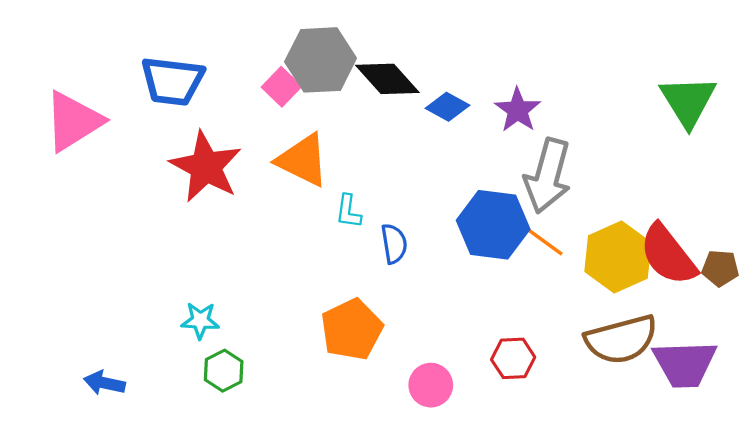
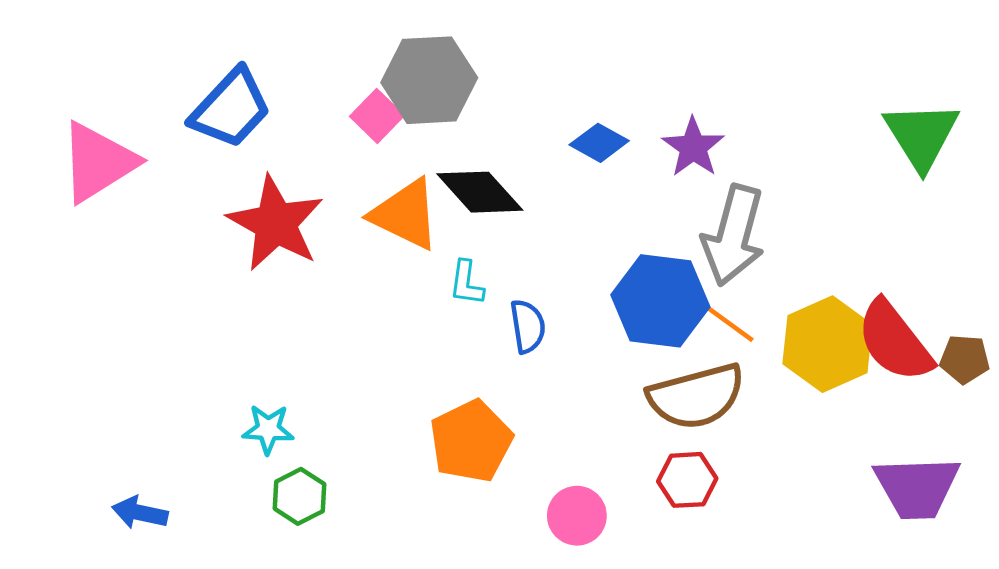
black diamond: (387, 79) -> (480, 192), moved
blue trapezoid: (172, 81) -> (231, 108), turned -54
brown semicircle: (621, 339) -> (696, 396), moved

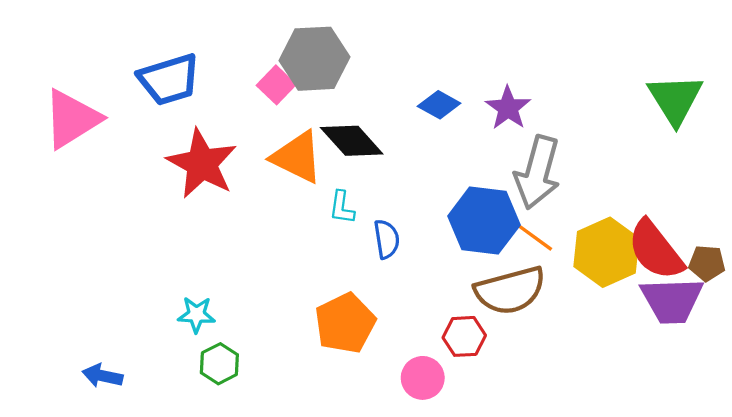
blue trapezoid: (231, 108) -> (169, 80), turned 30
red hexagon: (687, 480) -> (464, 336), moved
purple trapezoid: (917, 487) -> (672, 300), moved

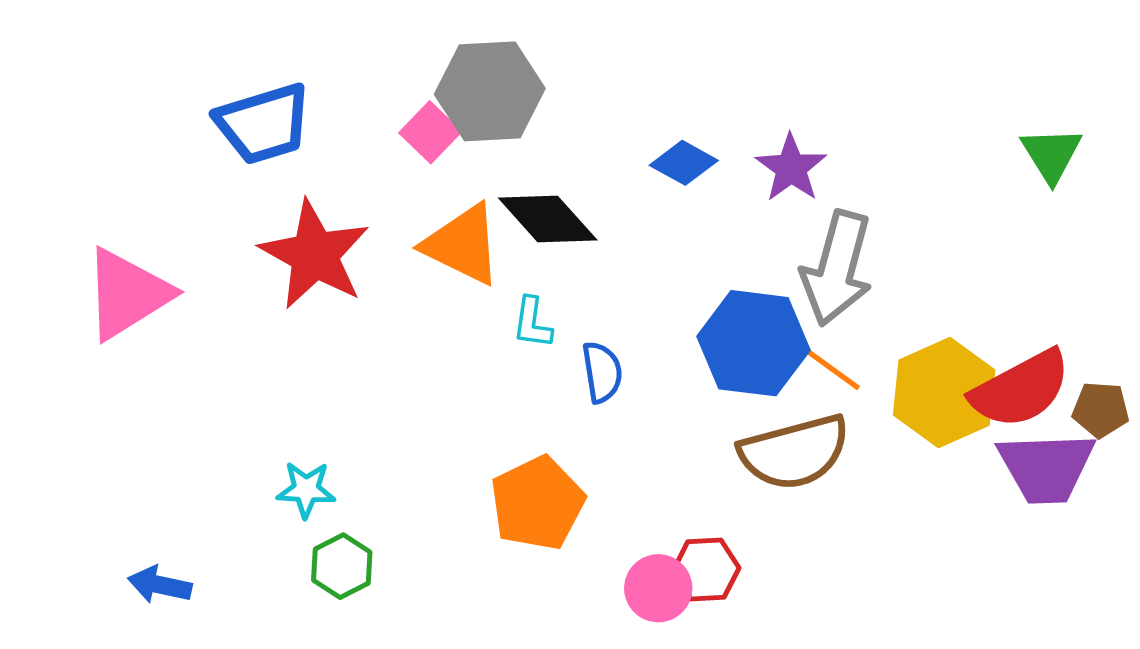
green triangle: (675, 99) -> (1051, 154), size x0.7
pink triangle: (72, 119) -> (127, 294), moved
red semicircle: (656, 250) -> (1021, 389), turned -80
red hexagon: (464, 336) -> (706, 570), moved

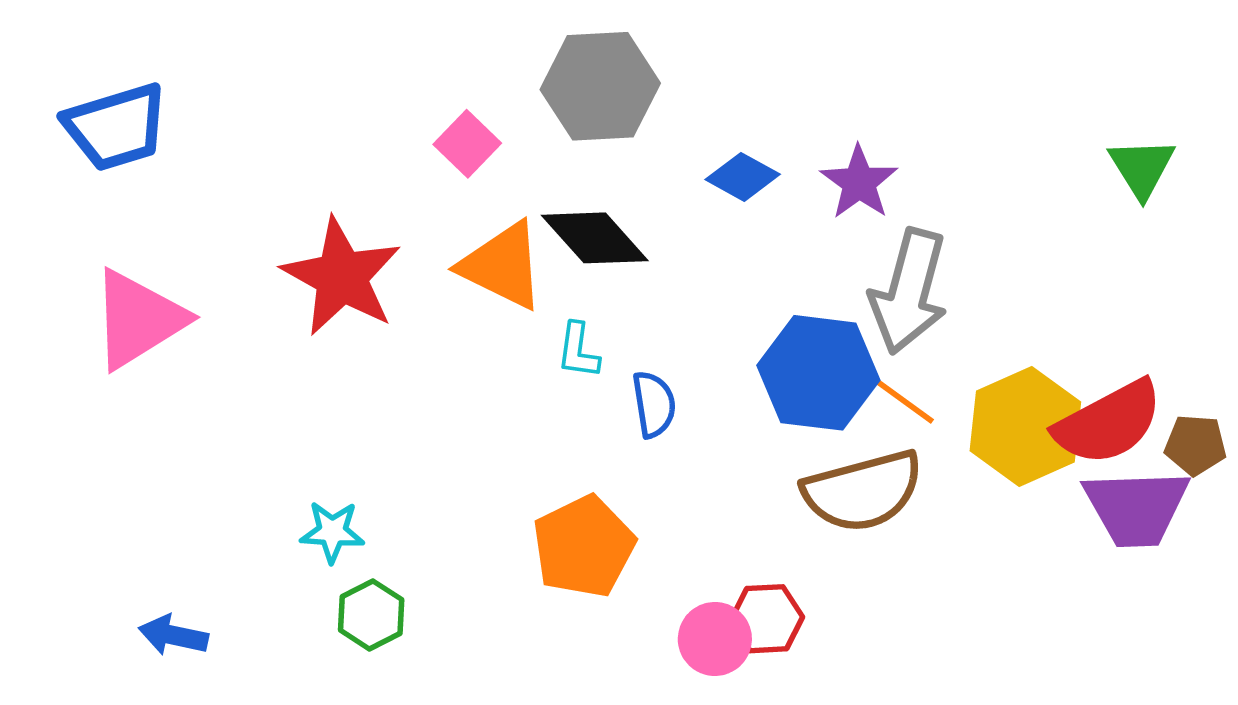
gray hexagon: (490, 91) -> (600, 86), moved
blue trapezoid: (263, 124) -> (116, 127), moved

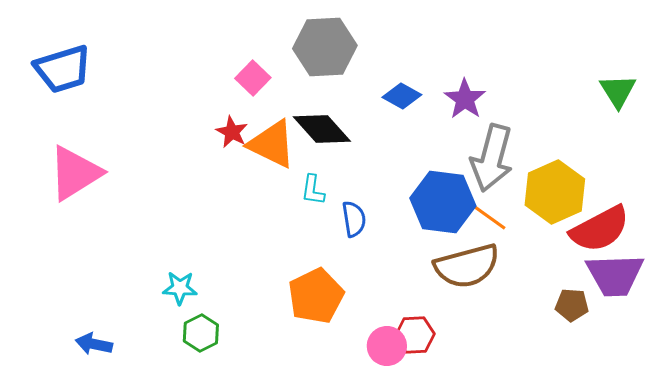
red star: (342, 277) -> (232, 132), moved, size x0.5
yellow hexagon: (1025, 426) -> (555, 192), moved
brown pentagon: (1195, 445) -> (572, 305), moved

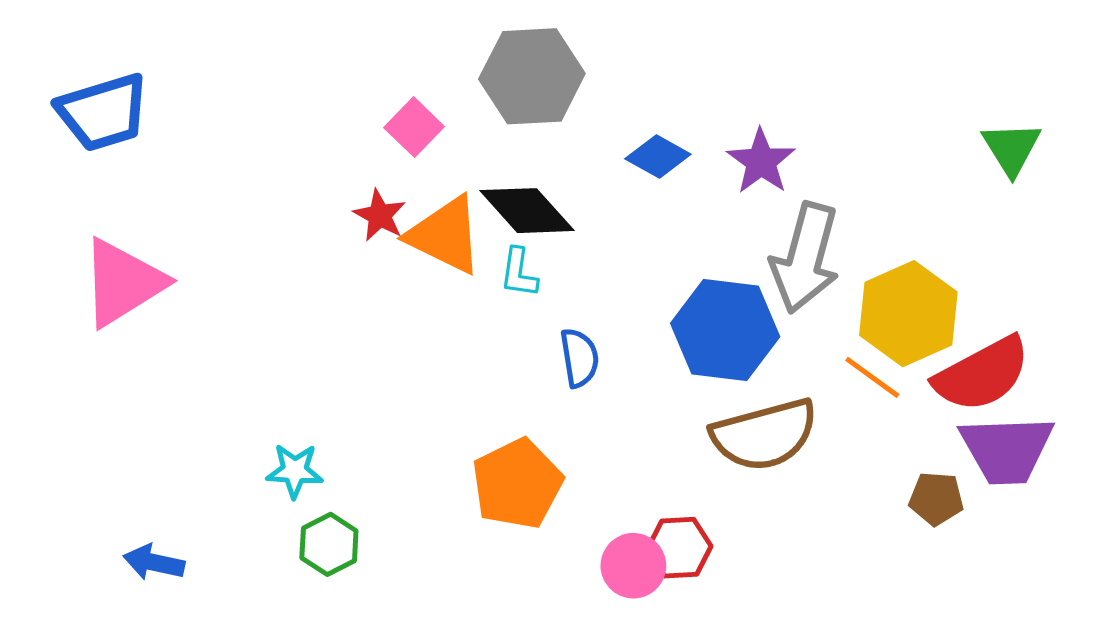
cyan L-shape: (313, 190) -> (519, 273), moved
orange line: (489, 217) -> (872, 377), moved

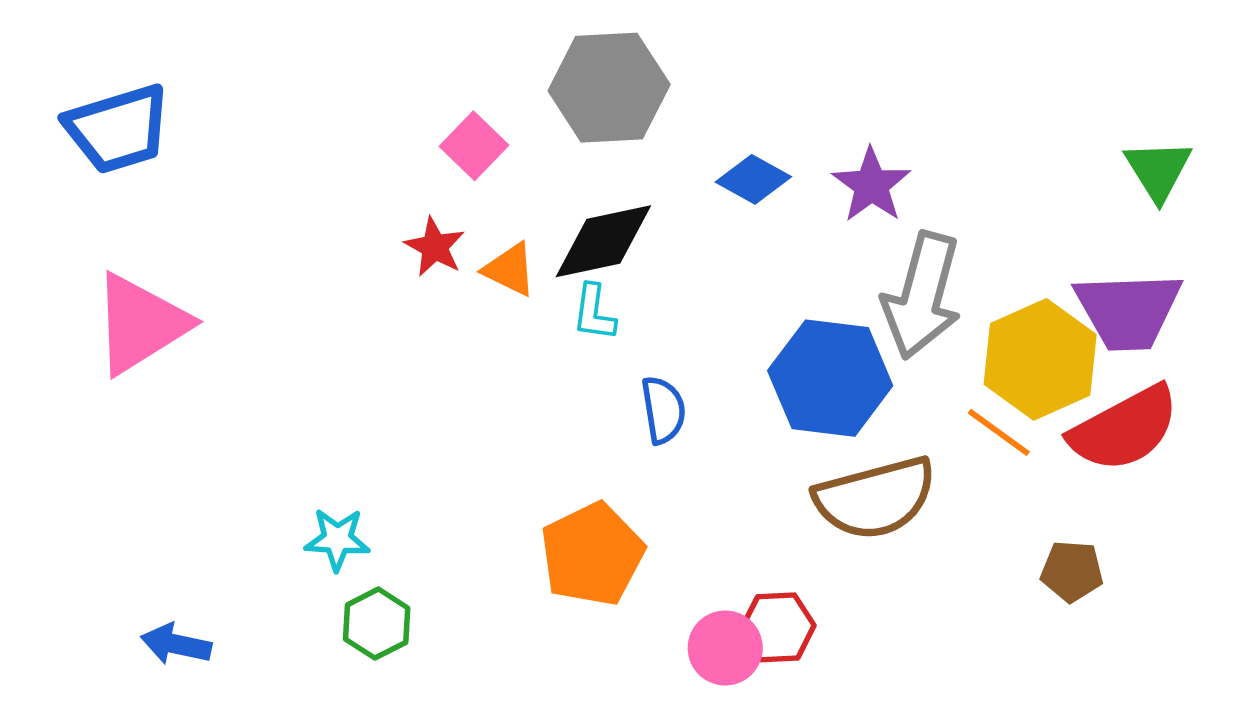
black diamond: (527, 211) -> (603, 241), turned -60
orange triangle: (445, 235) -> (510, 269), size x0.6
purple trapezoid: (1007, 449) -> (1128, 311), moved

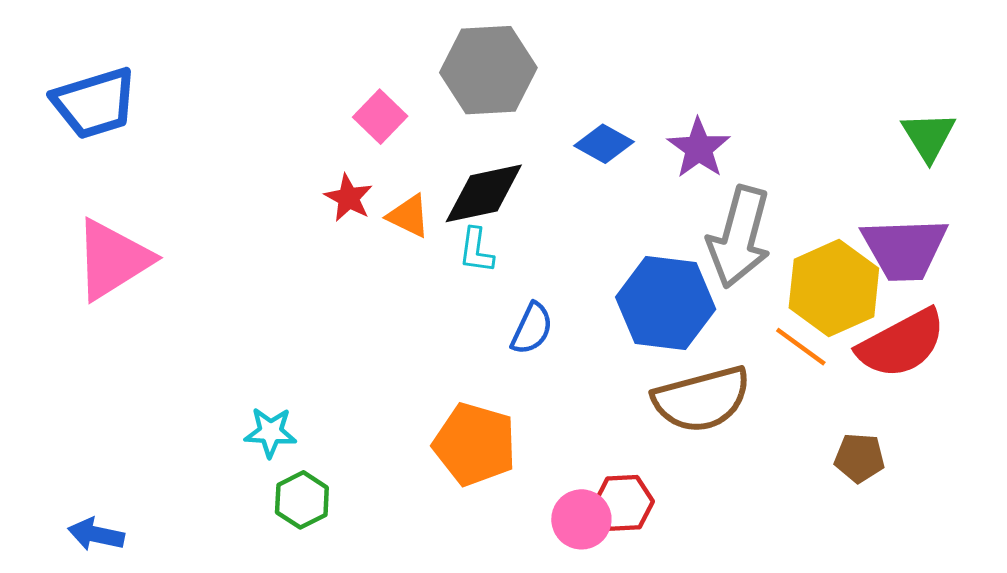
blue semicircle: (663, 410) -> (532, 329), turned 34
orange pentagon: (592, 554) -> (475, 444), turned -30
blue arrow: (176, 644) -> (96, 534), moved

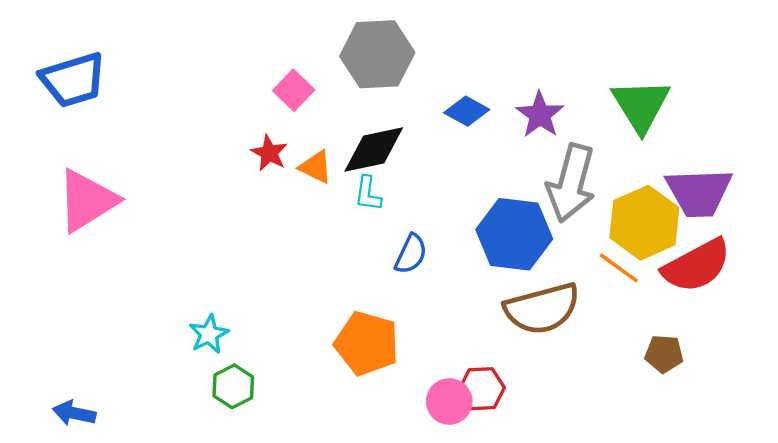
green triangle: (929, 136) -> (641, 105), moved, size x1.4
cyan star: (270, 432) -> (209, 334), turned -30

